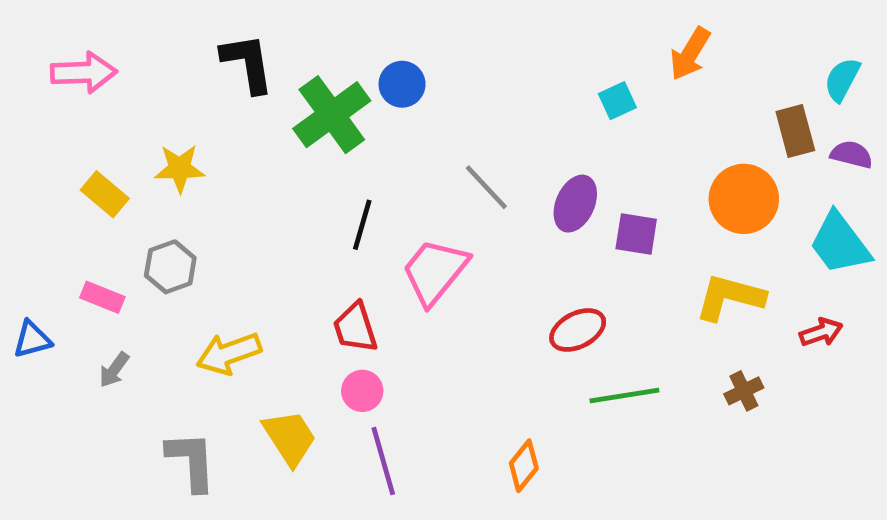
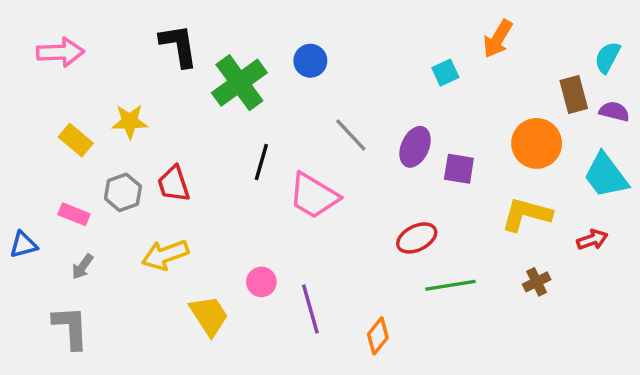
blue circle: (402, 84) -> (310, 61), moved
pink trapezoid: (435, 271) -> (314, 196), turned -98
red trapezoid: (355, 328) -> (174, 184), moved
gray L-shape: (191, 461) -> (71, 327), moved
purple line: (383, 461) -> (310, 309), moved

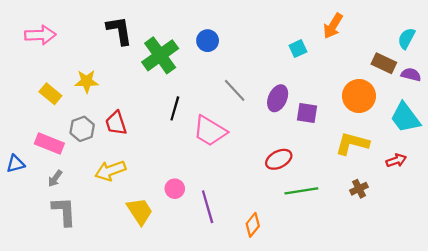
brown rectangle: (574, 94) -> (384, 63), turned -50
pink rectangle: (74, 214) -> (49, 143), size x1.4
gray L-shape: (71, 327) -> (64, 211), moved

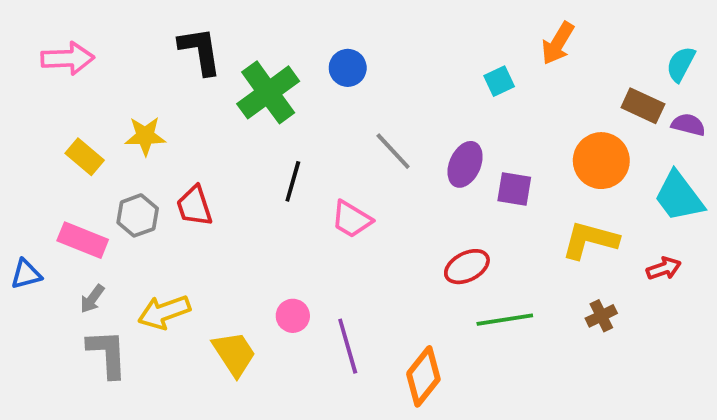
pink trapezoid: (210, 131) -> (351, 219), size x0.7
yellow arrow: (110, 171) -> (164, 312), moved
orange diamond: (253, 225) -> (423, 376), size x1.4

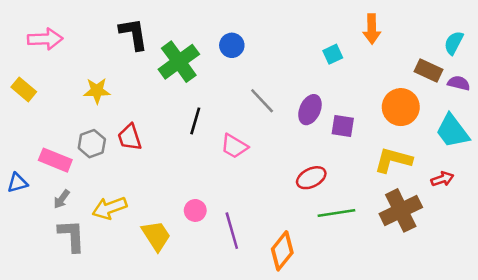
orange arrow: (558, 43) -> (372, 29), turned -32
yellow rectangle: (85, 157) -> (24, 89), moved
brown cross: (601, 316) -> (401, 210), size x2.0

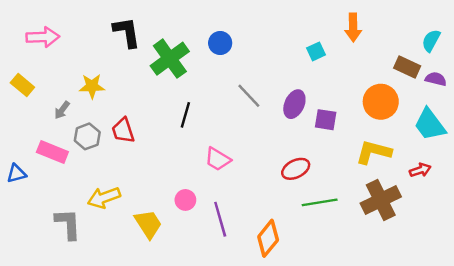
pink trapezoid: (234, 146) -> (218, 159), moved
gray arrow: (62, 199) -> (62, 110), moved

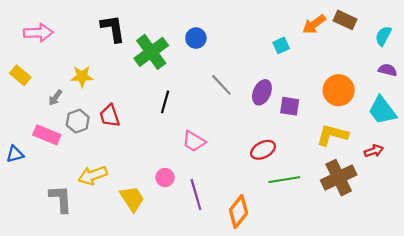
orange arrow: (353, 27) -> (314, 24), turned 55
brown rectangle: (407, 67) -> (345, 20), moved

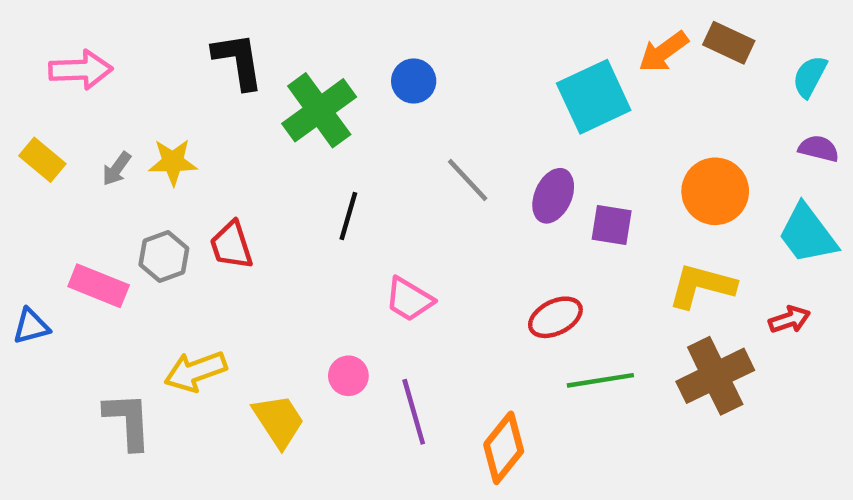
cyan square: (281, 45) -> (594, 97), size x2.0
gray arrow: (55, 98) -> (117, 169), moved

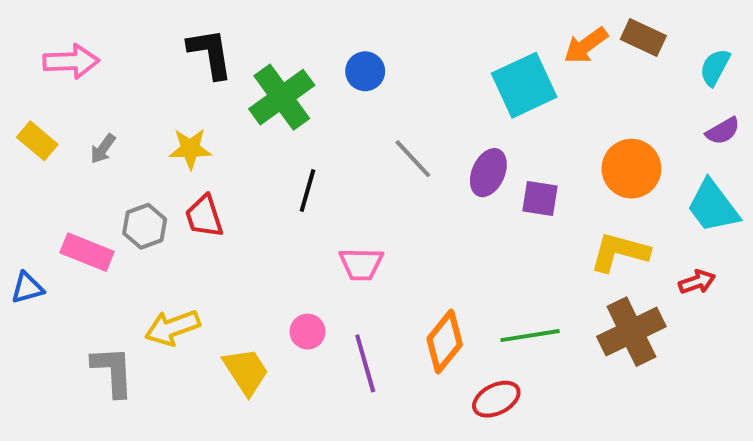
purple semicircle: (819, 149) -> (723, 131), turned 136
yellow star: (173, 162) -> (190, 149), moved
pink trapezoid: (409, 299) -> (361, 264), turned -30
red ellipse: (555, 317) -> (496, 399), moved
orange diamond: (504, 448) -> (445, 342), moved

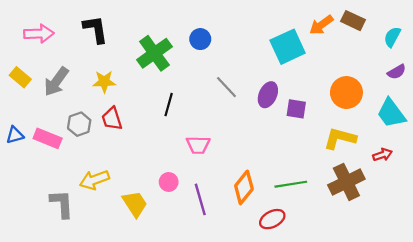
black L-shape: (210, 53) -> (96, 29), moved
gray arrow: (103, 149) -> (56, 82), size x1.8
blue triangle: (27, 288) -> (15, 135), moved

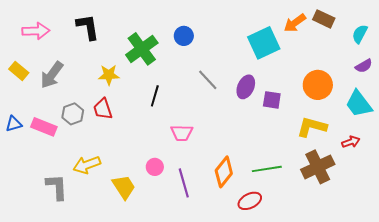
yellow star: (104, 82) -> (109, 75), moved

